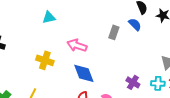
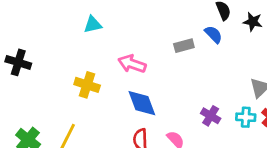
gray rectangle: (114, 32) -> (184, 46), turned 56

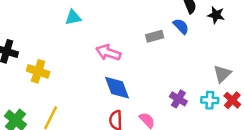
yellow cross: (87, 85) -> (38, 71), moved

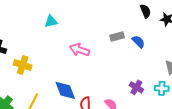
blue semicircle: (181, 26) -> (138, 42), moved
blue diamond: (117, 88) -> (65, 90), moved

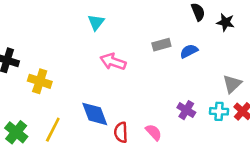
cyan triangle: (51, 21) -> (96, 22), moved, turned -40
blue semicircle: (138, 42) -> (189, 51), turned -72

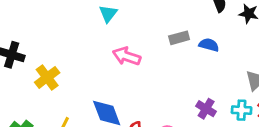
blue semicircle: (189, 51) -> (209, 45), turned 42
yellow cross: (40, 81) -> (47, 77), turned 35

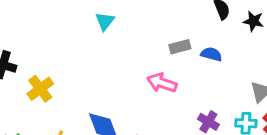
pink arrow: (127, 56) -> (162, 83), moved

